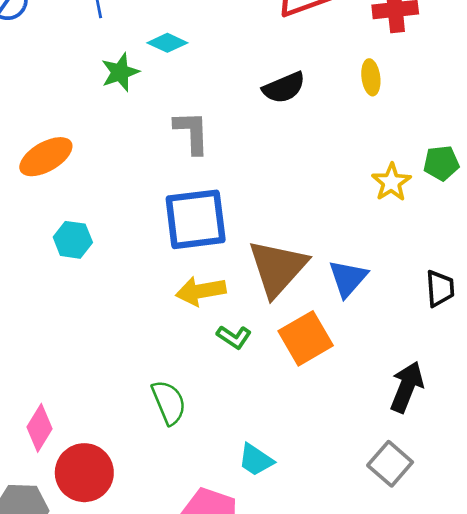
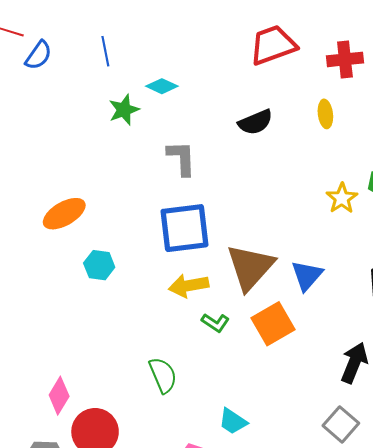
orange ellipse: (46, 157) -> (64, 214), moved
cyan hexagon: (73, 240) -> (99, 265), moved

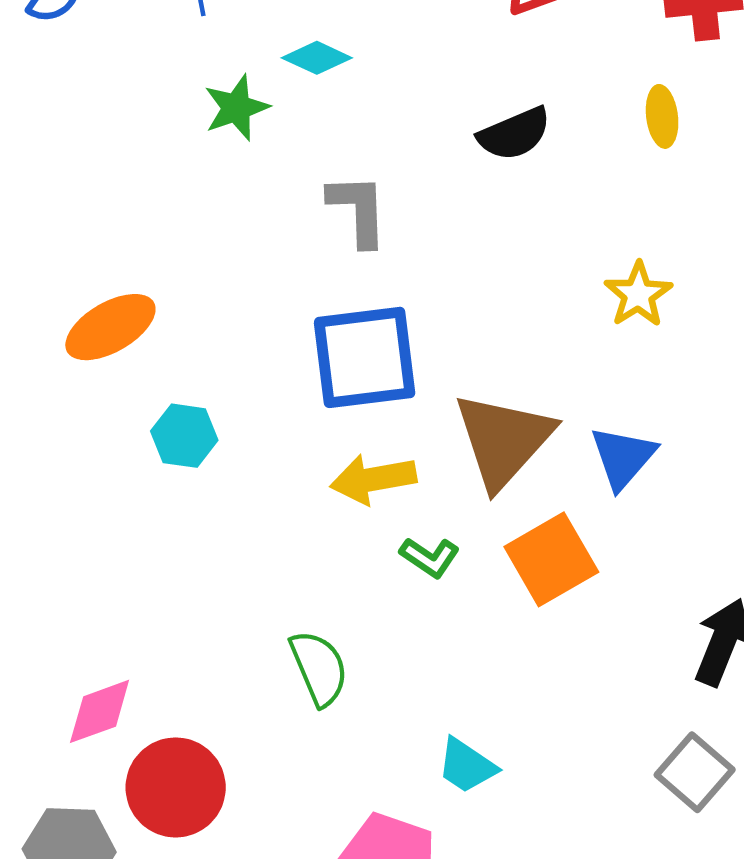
yellow star: (342, 198) -> (638, 294), moved
pink diamond: (59, 396) -> (100, 711), turned 39

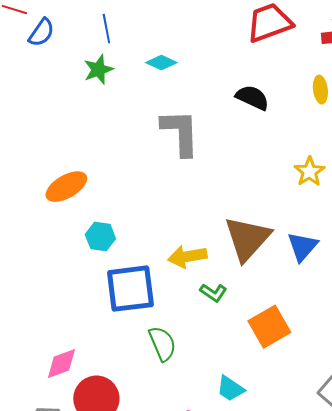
green star: (236, 108) -> (98, 70), moved
black semicircle: (514, 134) -> (252, 98), turned -132
gray L-shape: (358, 210) -> (180, 133), size x1.4
blue square: (365, 357) -> (130, 289), moved
orange square: (551, 559) -> (269, 327), moved

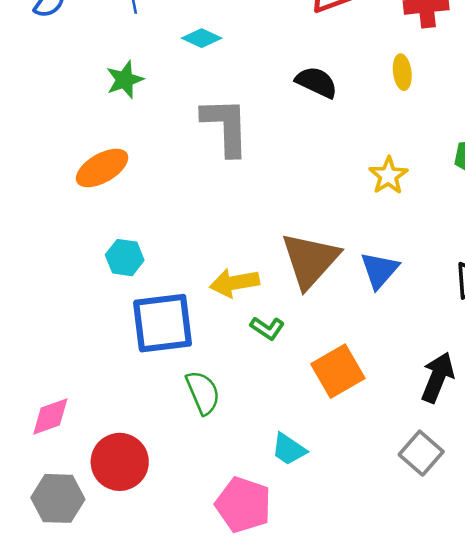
green star: (98, 70) -> (125, 80), moved
orange ellipse: (66, 187) -> (102, 168), moved
pink diamond: (61, 364) -> (50, 416), moved

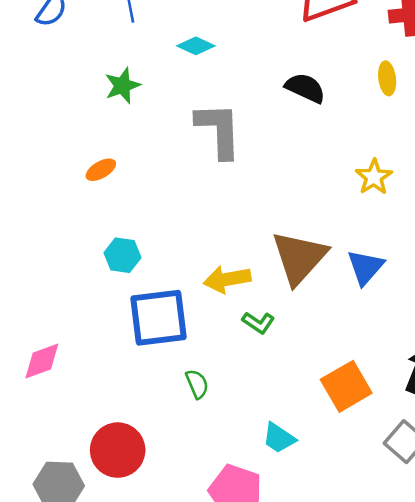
orange ellipse: (102, 168) -> (101, 170), size x0.6
orange square: (338, 371) -> (346, 386), moved
green semicircle: (203, 393) -> (197, 384), size x0.7
pink diamond: (50, 416) -> (42, 361), moved

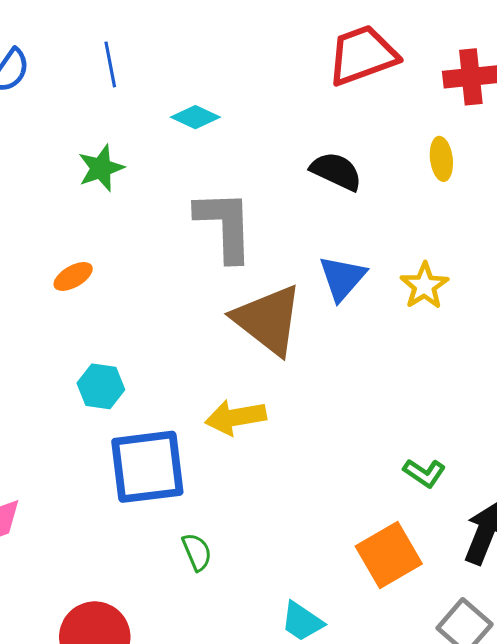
brown triangle: (299, 258) -> (268, 320), moved, turned -34
blue triangle: (365, 267) -> (342, 278), moved
green L-shape: (258, 323) -> (424, 473), moved

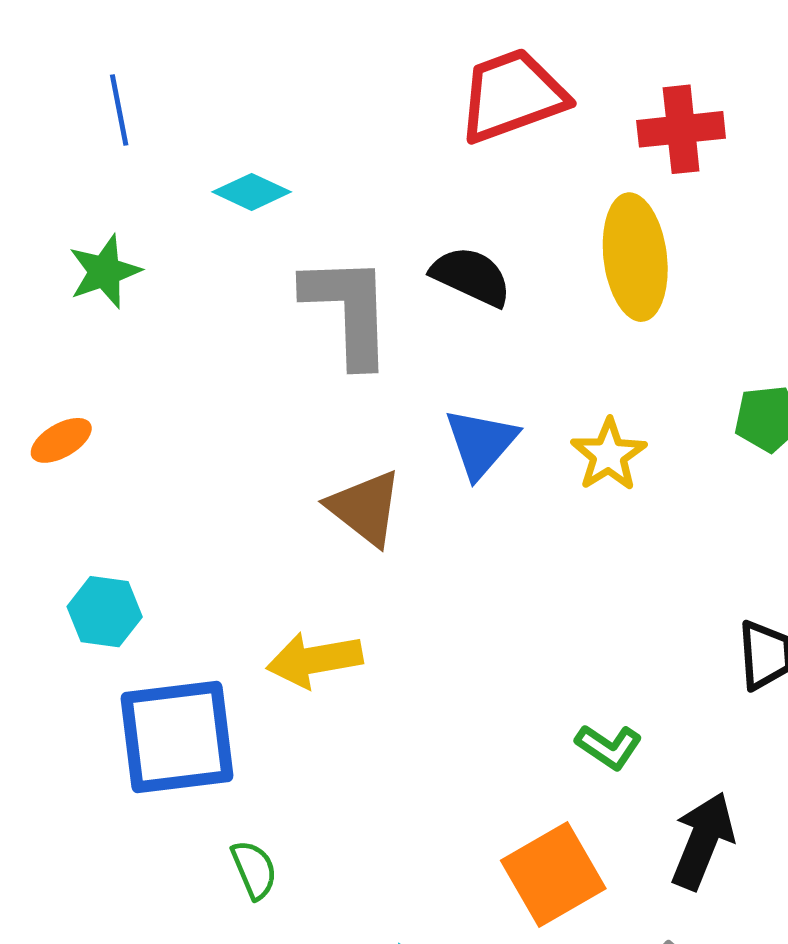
yellow ellipse: (441, 159) -> (635, 257), size x1.8
gray L-shape: (225, 225) -> (348, 310), moved
brown triangle: (268, 320) -> (365, 508), size x0.7

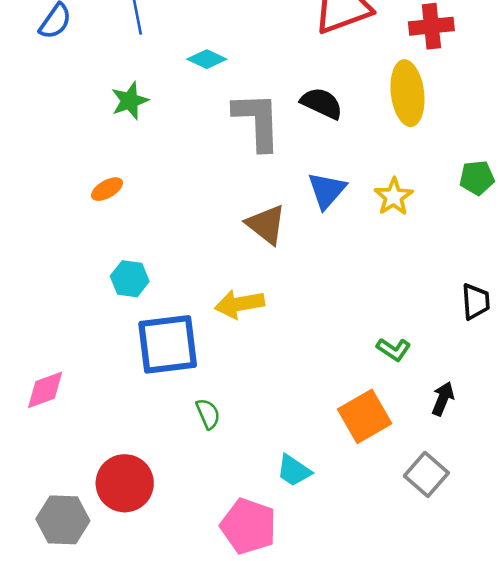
black arrow: (703, 841) -> (443, 399), size x0.7

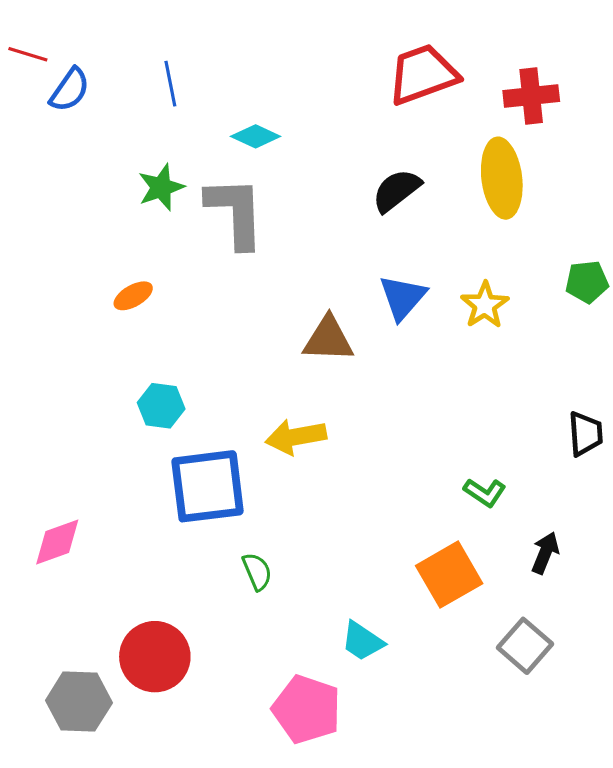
black semicircle: (322, 103) -> (396, 190), turned -63
gray L-shape: (257, 121) -> (235, 212), moved
brown triangle: (266, 224) -> (328, 339), turned -36

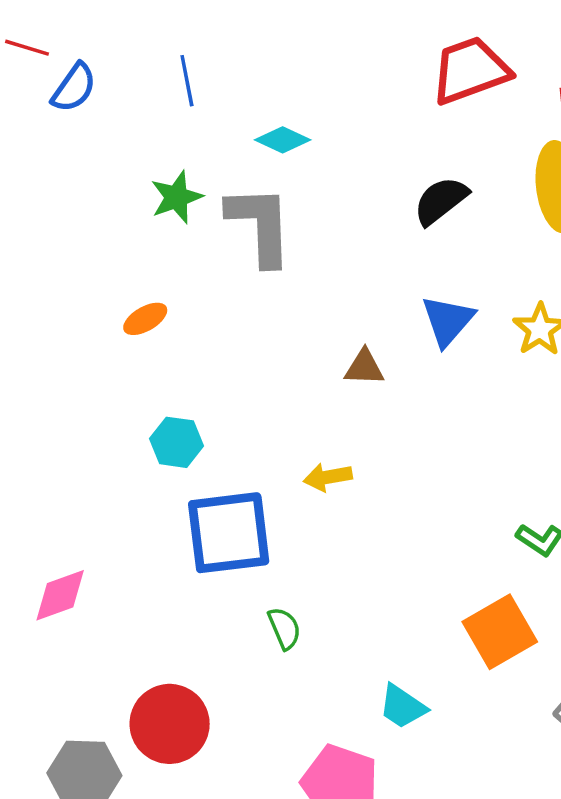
brown triangle: (328, 339) -> (364, 368), size x0.7
yellow arrow: (296, 437) -> (328, 477), size x0.7

